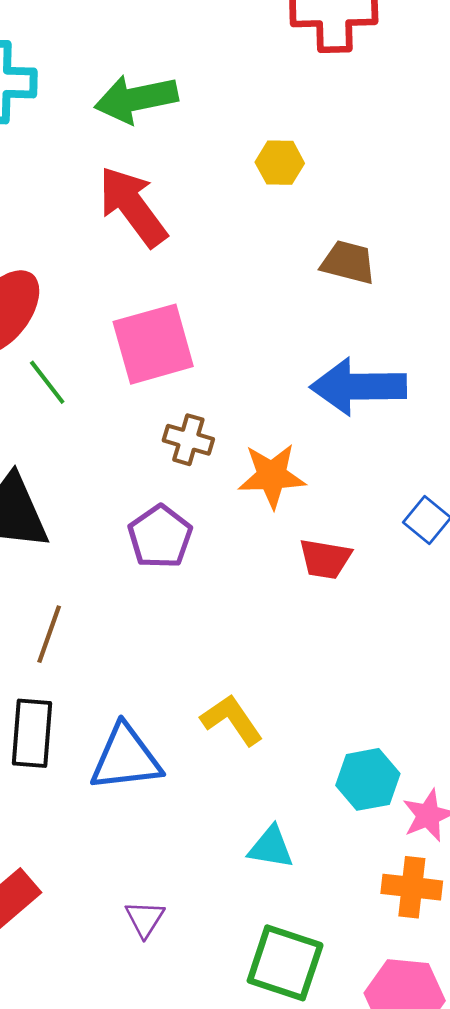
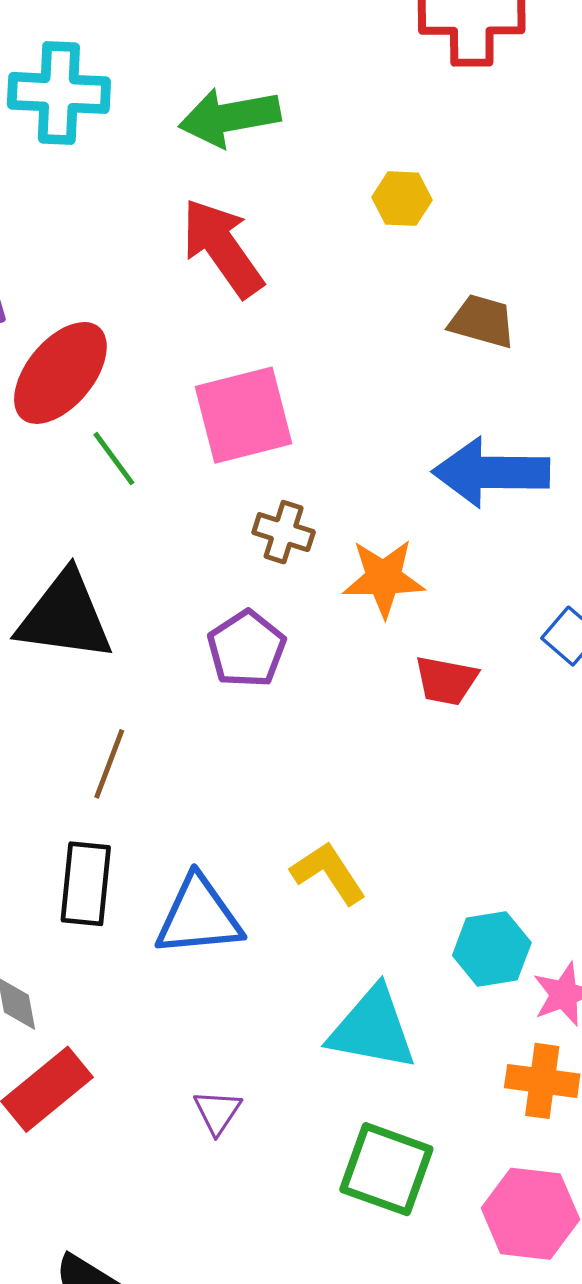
cyan triangle: (271, 847) -> (372, 1029), size x1.6

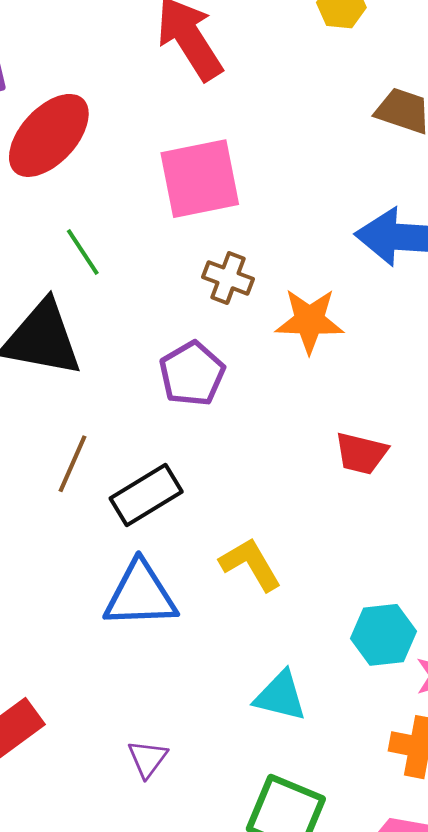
green line: (114, 459) -> (83, 252), moved
red trapezoid: (446, 680) -> (361, 453), moved
black rectangle: (86, 884) -> (146, 495), moved, turned 50
cyan triangle: (372, 1029) -> (280, 696), size x0.7

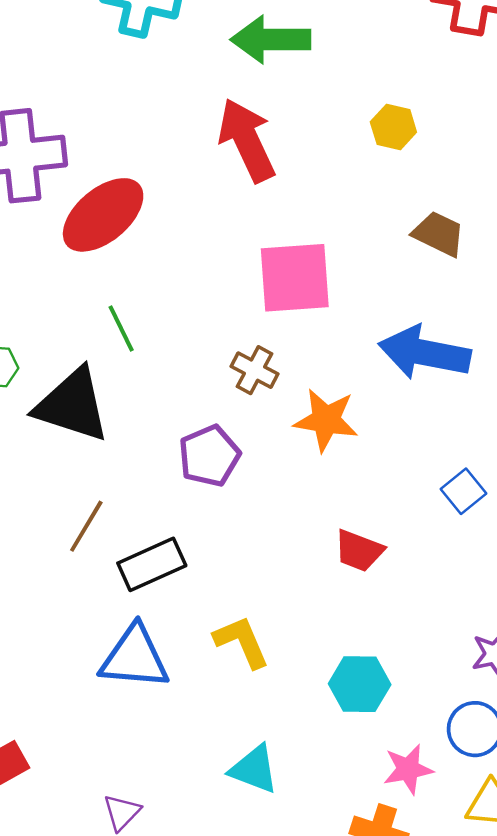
pink square: (200, 179) -> (295, 278), moved
cyan hexagon: (384, 635) -> (360, 684), moved

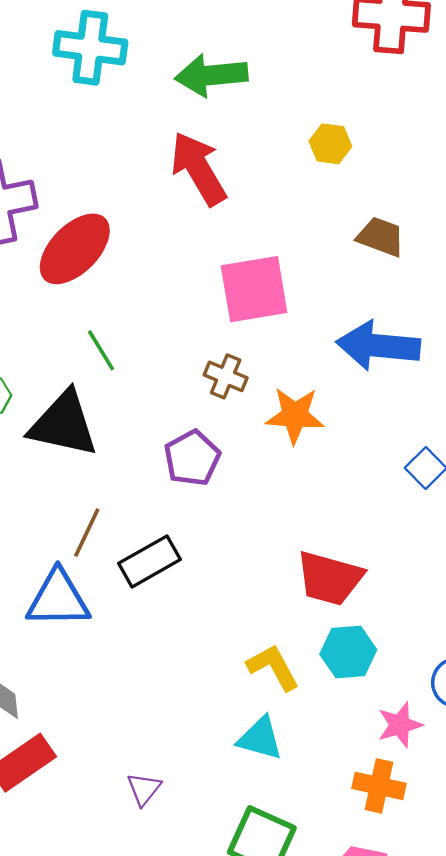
red trapezoid: (359, 551) -> (330, 578), moved, size x1.5
yellow L-shape: (242, 642) -> (273, 667), moved
blue triangle: (135, 657) -> (58, 599), moved

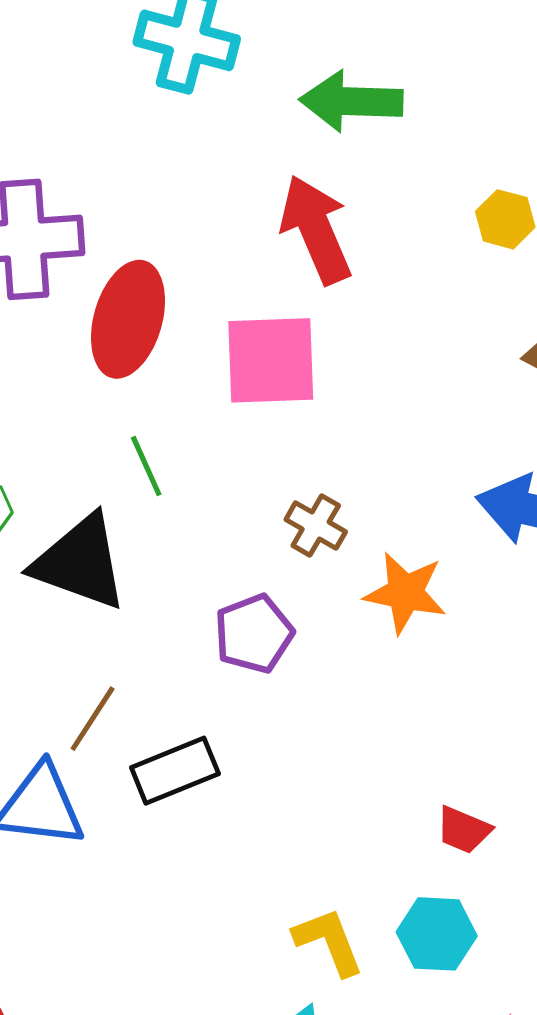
red ellipse: (75, 249) -> (128, 319), turned -36
pink square: (254, 289) -> (271, 360), moved
red trapezoid: (330, 578) -> (464, 830), moved, size x0.6

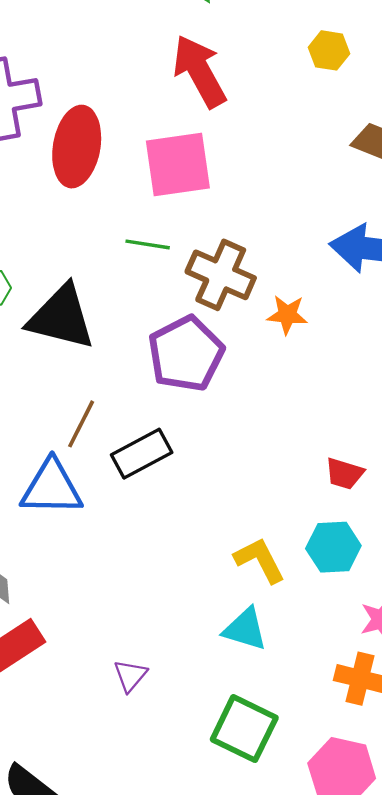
green line: (146, 466) -> (148, 244), moved, turned -51
brown cross: (316, 526) -> (221, 275), size x1.6
orange star: (405, 593) -> (287, 315), size x0.7
purple pentagon: (254, 634) -> (186, 354), size x1.4

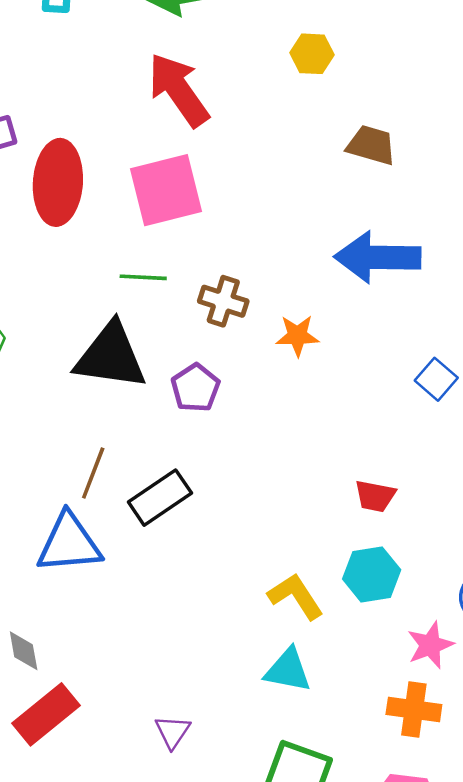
brown cross: (221, 275) -> (223, 301), size x0.7
black triangle: (61, 317) -> (111, 356), moved
purple pentagon: (186, 354) -> (195, 388), size x0.6

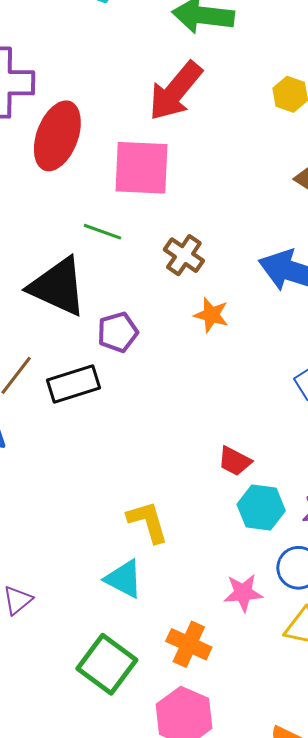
red arrow: (179, 90) -> (175, 91), turned -122
brown cross: (223, 301) -> (184, 255), moved
black rectangle: (160, 498) -> (73, 384), moved
cyan hexagon: (372, 574) -> (261, 508), moved
orange cross: (414, 710) -> (189, 644), moved

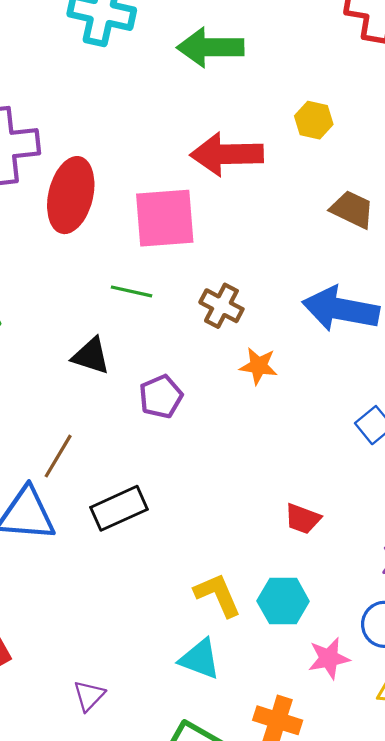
red arrow: (175, 91) -> (227, 154), moved, turned 56
black triangle: (58, 287) -> (91, 356), size x0.6
black rectangle: (73, 384) -> (119, 508), moved
cyan hexagon: (261, 508) -> (283, 601), moved

